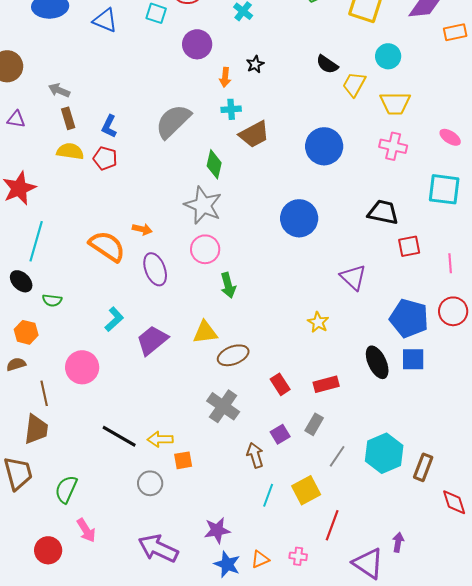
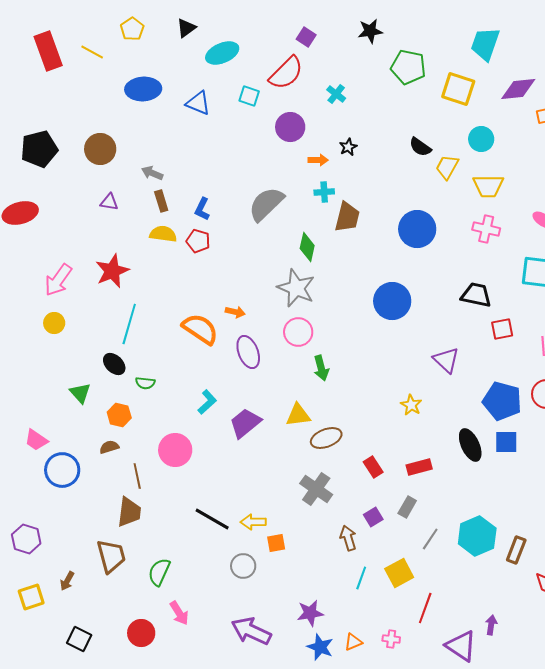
orange arrow: (225, 77) -> (318, 160), turned -96
brown trapezoid: (254, 134) -> (347, 217), turned -48

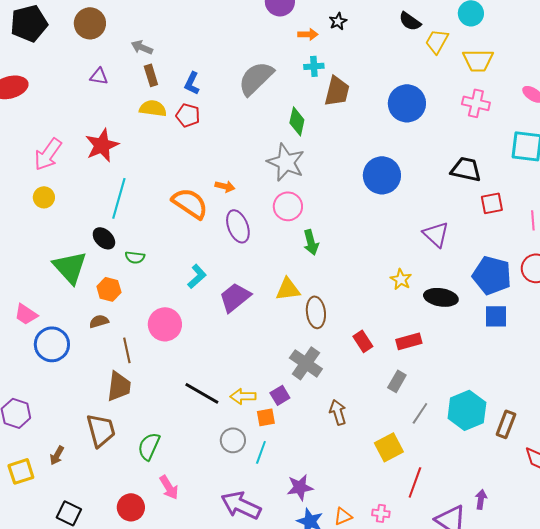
green triangle: (80, 393) -> (70, 267), size x1.6
brown ellipse: (326, 438) -> (316, 312), turned -76
black ellipse: (470, 445) -> (441, 297), moved, turned -56
purple square: (373, 517) -> (280, 395), moved
cyan line: (361, 578) -> (261, 452), moved

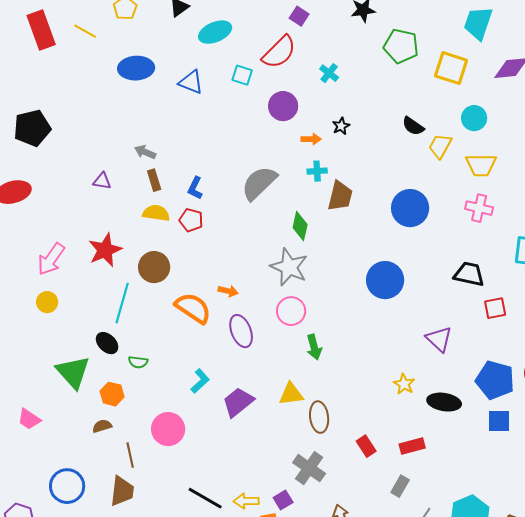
brown circle: (90, 23) -> (154, 267), moved
blue circle: (52, 344) -> (67, 486), moved

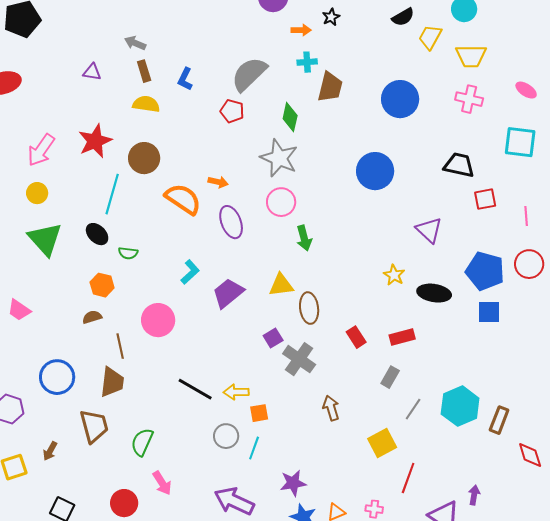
black semicircle: (413, 126) -> (403, 17), turned -65
red pentagon: (191, 220) -> (232, 111), moved
green triangle: (73, 372) -> (45, 239), moved
purple square: (283, 500) -> (273, 338), moved

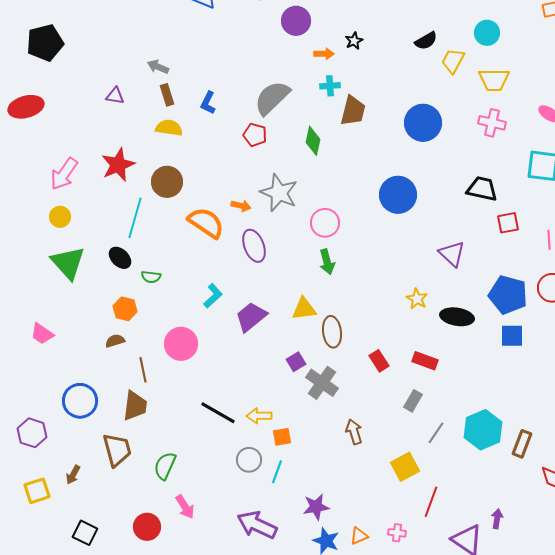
gray star: (279, 158) -> (279, 193), moved
pink circle: (281, 202) -> (325, 223), moved
red rectangle: (402, 337) -> (425, 361), turned 35

